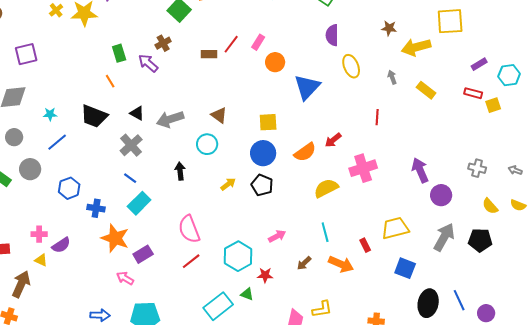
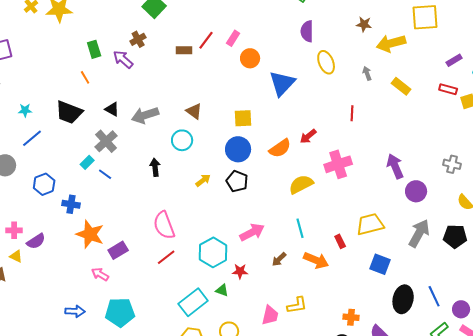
cyan rectangle: (139, 203) -> (87, 162), moved, size x0.6
pink arrow: (277, 236) -> (252, 232), size x1.4

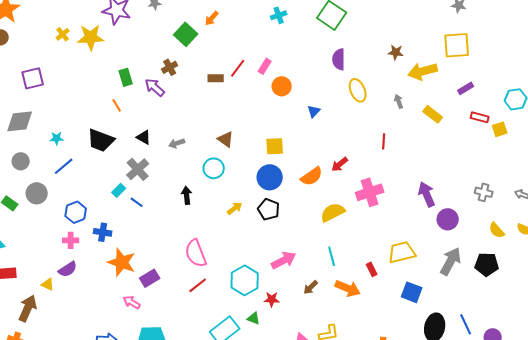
purple rectangle: (454, 60) -> (466, 88), moved
blue triangle: (282, 83) -> (314, 111), size x0.5
gray arrow: (145, 115) -> (177, 143), size x0.6
pink cross: (14, 230) -> (71, 240), moved

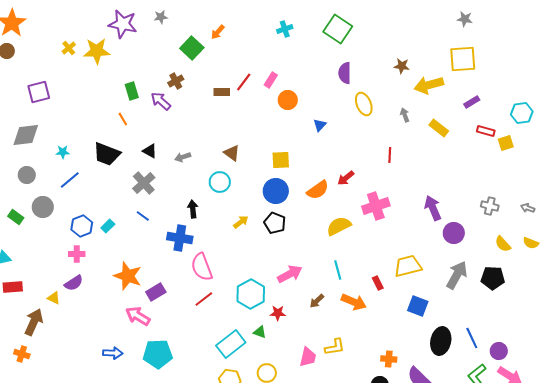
cyan rectangle: (119, 190) -> (108, 226), moved
blue cross: (103, 232) -> (180, 238), moved, size x1.4
pink arrow: (132, 302) -> (138, 316), size x1.4

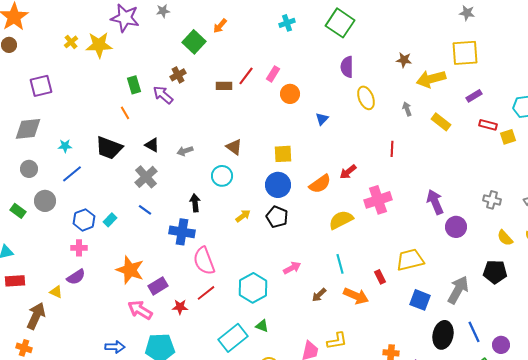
pink arrow: (290, 274) -> (292, 268), size x0.7
gray arrow: (457, 275) -> (458, 290), moved
red star: (278, 313) -> (180, 307), moved

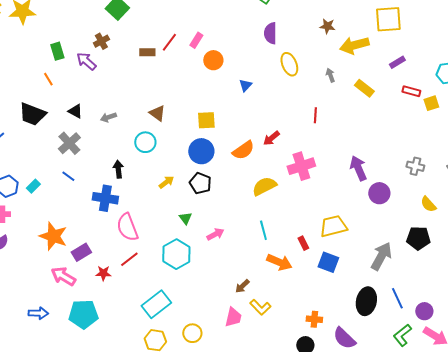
brown arrow: (319, 295) -> (242, 286), moved
blue square: (420, 300) -> (328, 262), moved
green triangle: (262, 326) -> (185, 218), moved, turned 32
yellow L-shape: (337, 341) -> (260, 307), turned 55

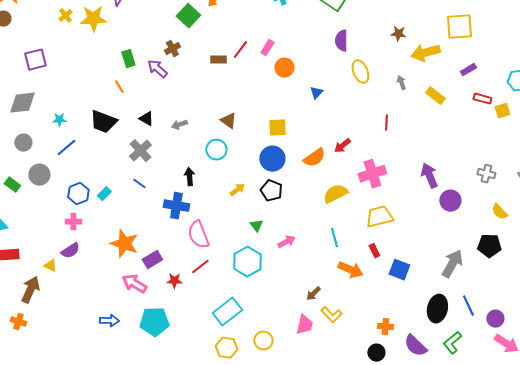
yellow trapezoid: (333, 226) -> (379, 217), moved
green L-shape: (402, 335) -> (452, 343), moved

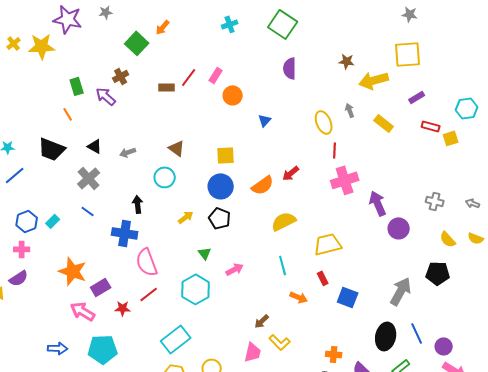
yellow ellipse: (360, 72) -> (324, 122), moved
pink cross: (372, 174) -> (345, 180), moved
orange arrow: (350, 270) -> (299, 297), size x0.7

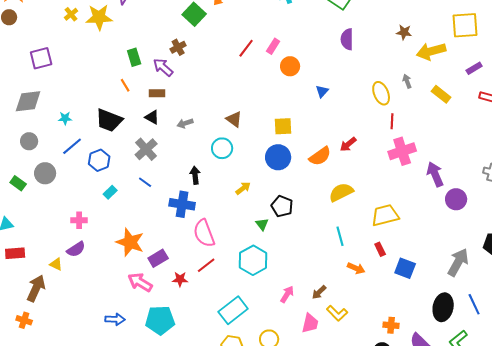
brown rectangle: (167, 87) -> (157, 93), moved
black pentagon: (220, 218) -> (282, 206), moved
blue hexagon: (27, 221) -> (99, 160), moved
pink arrow: (235, 269) -> (287, 294), moved, turned -30

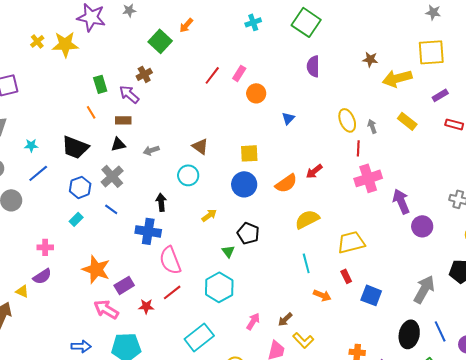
gray arrow: (407, 81) -> (372, 126), moved
black triangle: (152, 117) -> (118, 144), turned -42
blue hexagon: (99, 160) -> (80, 187), moved

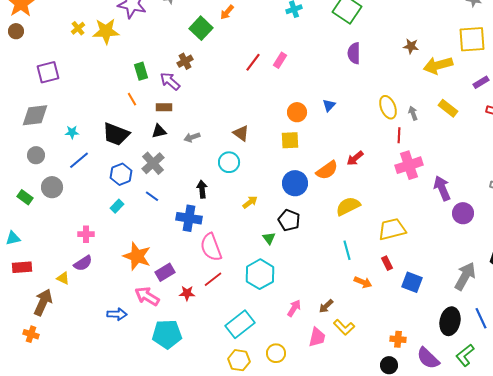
orange circle: (256, 93) -> (297, 112), moved
blue circle: (244, 184) -> (295, 183), moved
blue arrow: (81, 346) -> (117, 314), moved

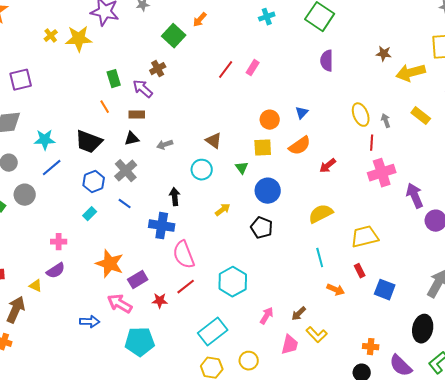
cyan star: (72, 132) -> (45, 140), size x1.5
orange semicircle: (327, 170) -> (300, 146), moved
green triangle: (269, 238) -> (242, 168), moved

